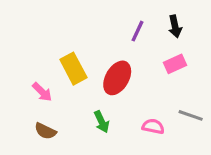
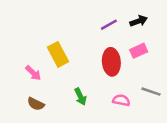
black arrow: (175, 26) -> (139, 21), turned -98
purple line: (138, 31) -> (109, 25), turned 35
red ellipse: (117, 78) -> (111, 62), moved, turned -35

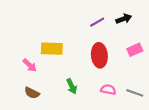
pink rectangle: (139, 51) -> (135, 50), moved
yellow rectangle: (58, 54) -> (52, 49), turned -60
gray line: (151, 92) -> (135, 93), moved

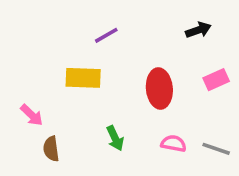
purple line: (97, 22) -> (106, 35), moved
pink arrow: (30, 65) -> (32, 115), moved
brown semicircle: (32, 93) -> (51, 149), turned 56

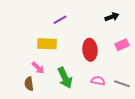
pink arrow: (32, 115) -> (38, 68), moved
green arrow: (115, 138) -> (65, 78), size x1.5

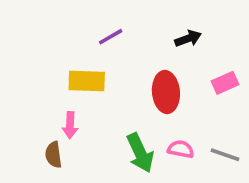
black arrow: (112, 17) -> (188, 39), moved
pink arrow: (38, 68) -> (70, 125), turned 48
green arrow: (65, 78) -> (140, 153), moved

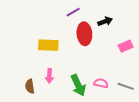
purple line: (111, 37) -> (73, 12), moved
red ellipse: (166, 92) -> (84, 34), moved
pink arrow: (70, 125) -> (49, 76), moved

